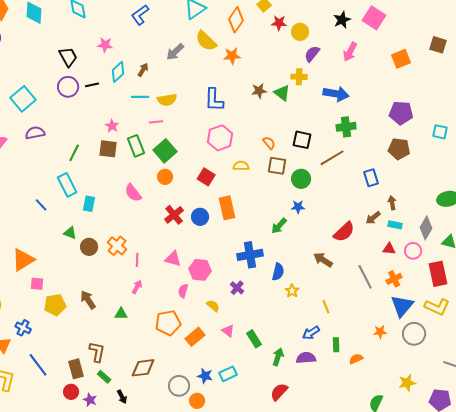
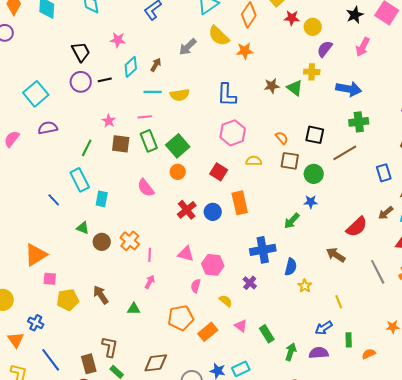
pink line: (156, 122) -> (145, 117), moved
pink star: (112, 126) -> (109, 121), moved

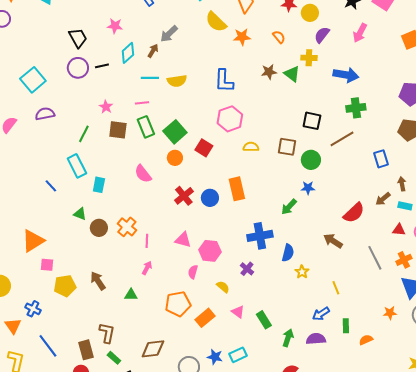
gray arrow: (188, 47) -> (169, 34), moved
orange semicircle: (282, 138) -> (279, 37), moved
red square: (219, 172) -> (204, 148), moved

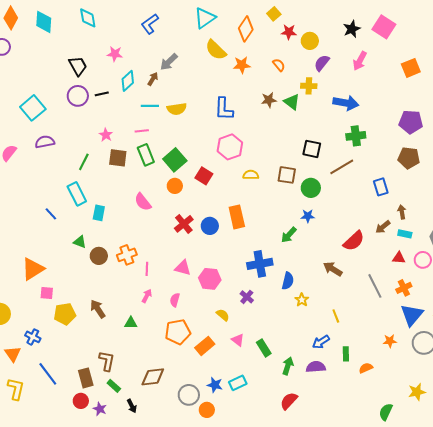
orange cross: (127, 227) -> (127, 255), turned 30
pink semicircle: (193, 272) -> (175, 300), moved

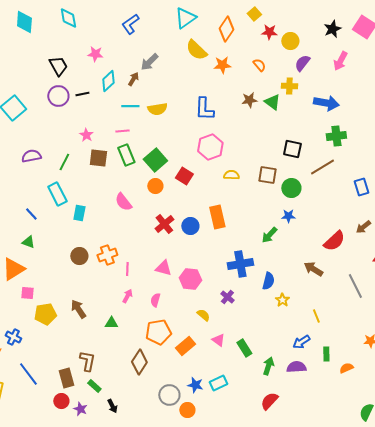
purple semicircle: (45, 142) -> (31, 156), moved
green triangle: (80, 242) -> (28, 242), moved
brown diamond: (153, 377) -> (139, 362), moved, turned -50

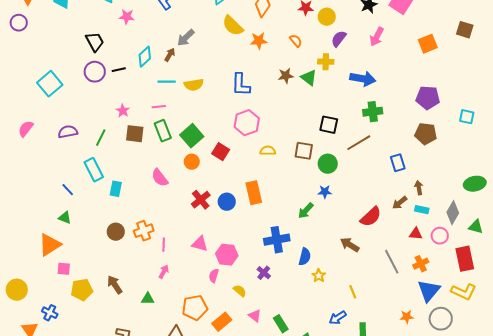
pink star: (95, 54) -> (127, 17), moved
pink semicircle: (155, 300) -> (214, 276), moved

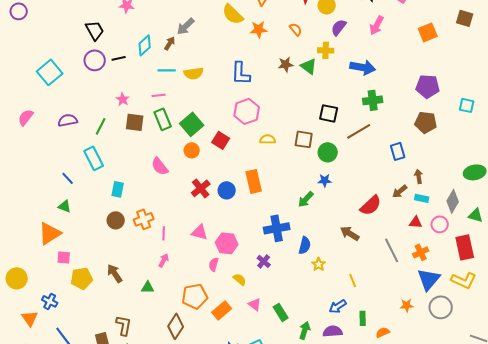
cyan rectangle: (116, 189) -> (118, 189), moved

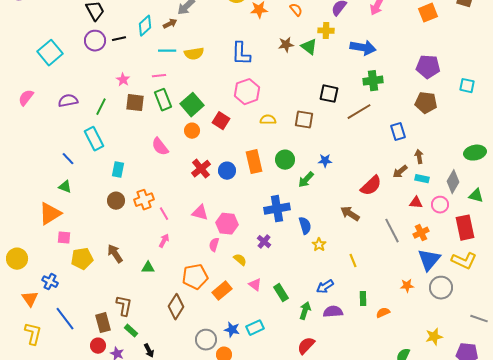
brown arrow: (170, 43) -> (170, 24), turned 32
green circle: (328, 152) -> (285, 160), moved
pink line: (164, 233) -> (164, 214), turned -32
blue semicircle: (305, 245) -> (305, 226), turned -30
blue arrow: (338, 306) -> (325, 287), moved

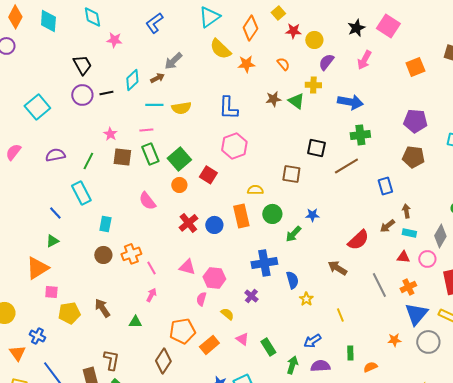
yellow semicircle: (268, 120) -> (255, 190), moved
green triangle: (65, 187) -> (52, 241), turned -48

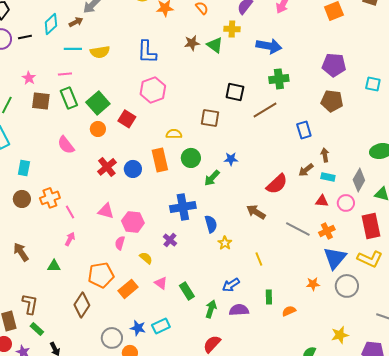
gray line: (379, 285) -> (298, 229), turned -35

